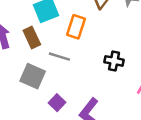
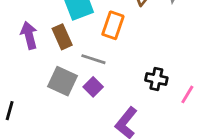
black cross: (114, 61) -> (156, 79), moved
purple square: (57, 103) -> (93, 87), moved

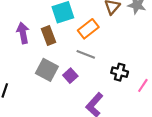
orange rectangle: (113, 25) -> (88, 29), turned 30
gray line: (93, 59) -> (86, 54), moved

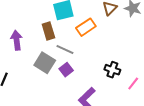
purple arrow: (23, 33) -> (17, 40), moved
gray line: (86, 54) -> (65, 49), moved

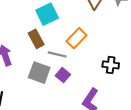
orange rectangle: (86, 27) -> (77, 38), moved

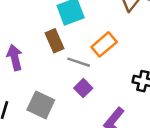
gray square: (39, 73) -> (41, 105), moved

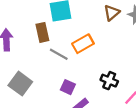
purple square: (83, 88) -> (68, 87), moved, turned -32

